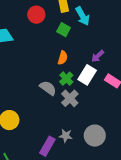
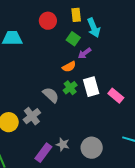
purple arrow: (98, 56) -> (85, 53), moved
orange semicircle: (63, 58) -> (69, 67), turned 40
white rectangle: (87, 75) -> (91, 87), turned -54
gray cross: (70, 98) -> (32, 116), moved

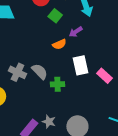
green square: (73, 39) -> (55, 16), moved
green cross: (70, 88) -> (58, 84), moved, turned 32
gray cross: (32, 116) -> (17, 72), moved, turned -30

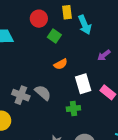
purple arrow: (76, 32) -> (104, 55), moved
green cross: (58, 84) -> (73, 109), moved

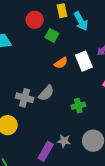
white rectangle: (83, 84) -> (84, 61), moved
gray semicircle: (43, 93) -> (46, 93), turned 96

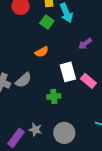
green square: (52, 35) -> (47, 22), moved
white rectangle: (84, 61) -> (68, 72), moved

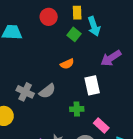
purple arrow: (85, 44) -> (111, 58), size x1.5
pink rectangle: (88, 81) -> (101, 125), moved

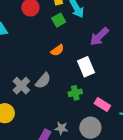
green square: (74, 34) -> (59, 20), turned 32
gray cross: (25, 92) -> (21, 86), turned 30

